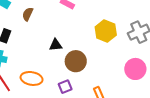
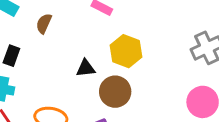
yellow hexagon: (106, 31) -> (126, 51), moved

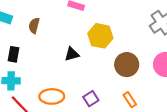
brown circle: (115, 92) -> (127, 65), moved

